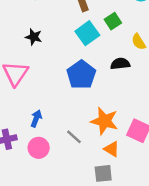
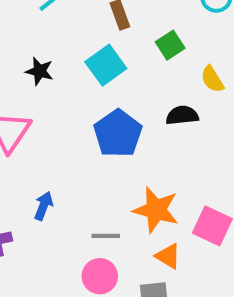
cyan square: (87, 33) -> (106, 65), moved
gray line: (74, 137) -> (106, 236), turned -42
pink circle: (39, 148) -> (100, 276), moved

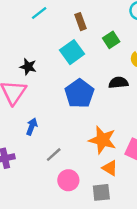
black star: (39, 71) -> (28, 67), moved
blue arrow: (43, 206) -> (32, 127), moved
gray line: (106, 236) -> (54, 155), moved, turned -42

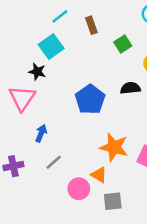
cyan line: (39, 13) -> (60, 16), moved
cyan square: (72, 52) -> (51, 47), moved
gray line: (54, 155) -> (54, 162), moved
orange triangle: (110, 168) -> (99, 175), moved

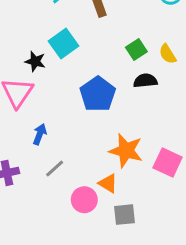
green square: (123, 44) -> (136, 49), moved
cyan square: (51, 47) -> (63, 44), moved

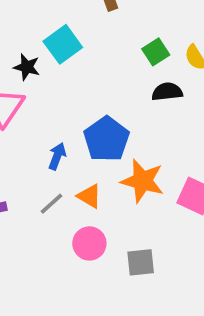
blue pentagon: (98, 94) -> (106, 139), moved
blue arrow: (40, 134) -> (57, 156), moved
orange triangle: (108, 183) -> (89, 196), moved

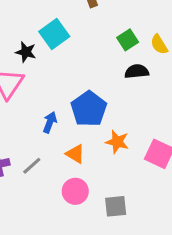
orange star: (143, 181) -> (117, 142), size x0.7
gray line: (51, 204) -> (32, 166), moved

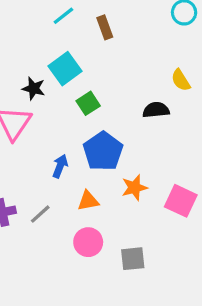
green square: (128, 40) -> (88, 103), moved
orange star: (117, 142) -> (134, 188), turned -30
orange triangle: (75, 154) -> (88, 201), turned -42

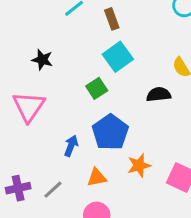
cyan square: (65, 69) -> (118, 57), moved
black star: (34, 88) -> (42, 60), moved

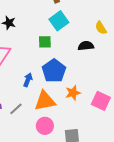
green square: (97, 88) -> (45, 42), turned 32
orange triangle: (97, 178) -> (45, 101), size x1.6

